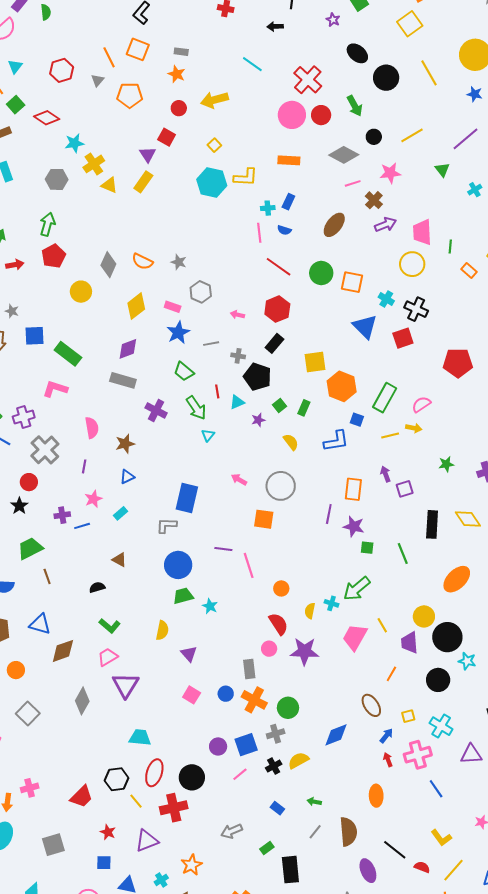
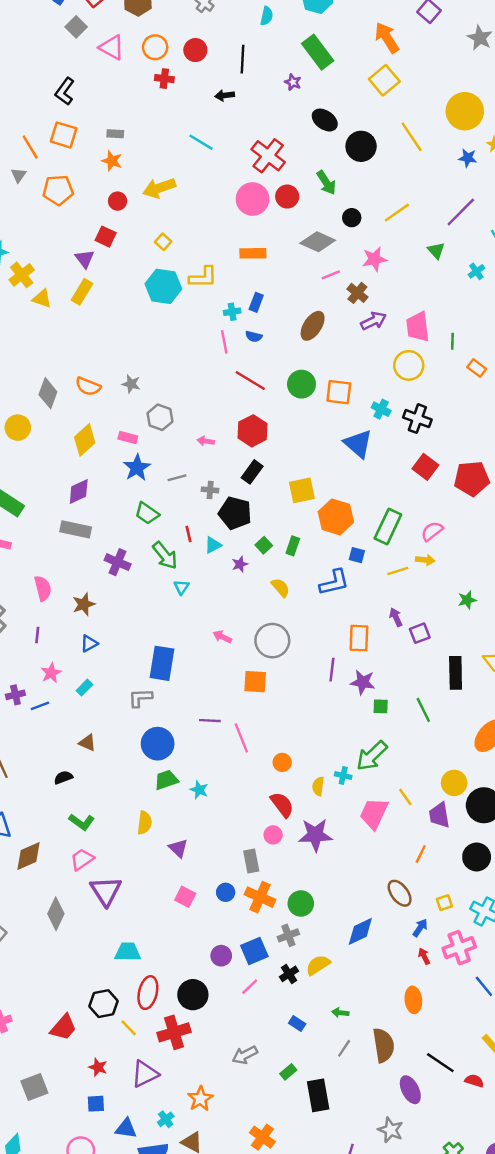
red square: (403, 338) -> (425, 467), moved, turned -30

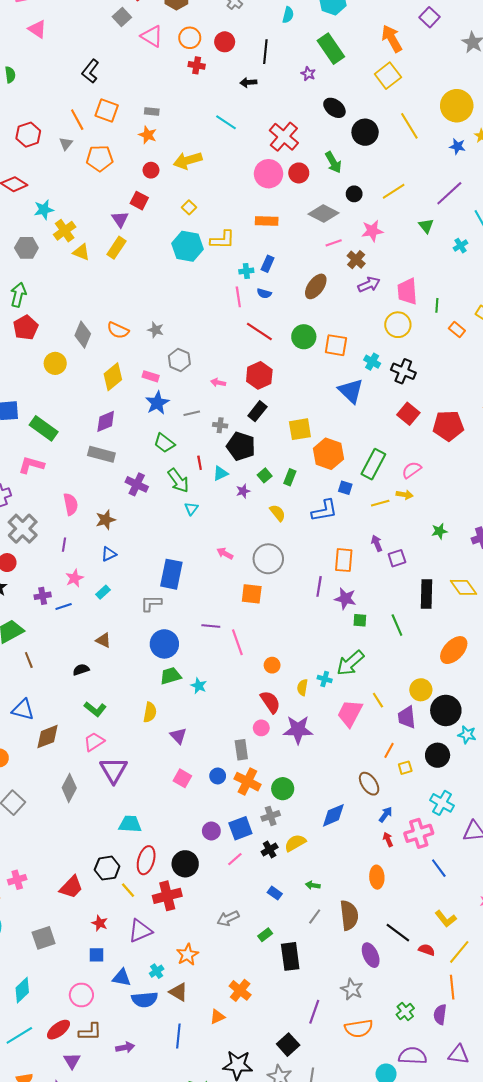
black L-shape: (65, 91) -> (90, 71), moved
yellow square: (444, 903) -> (405, 768), moved

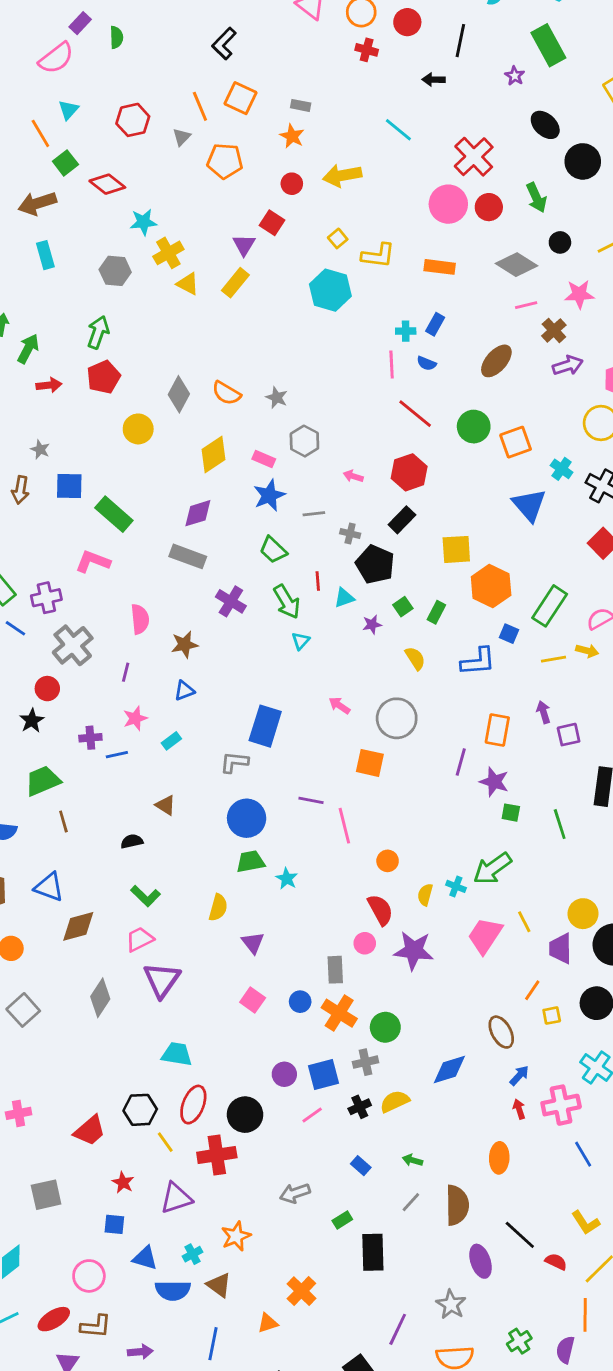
yellow L-shape: (222, 240) -> (378, 255), moved
orange square: (336, 345) -> (516, 442), turned -35

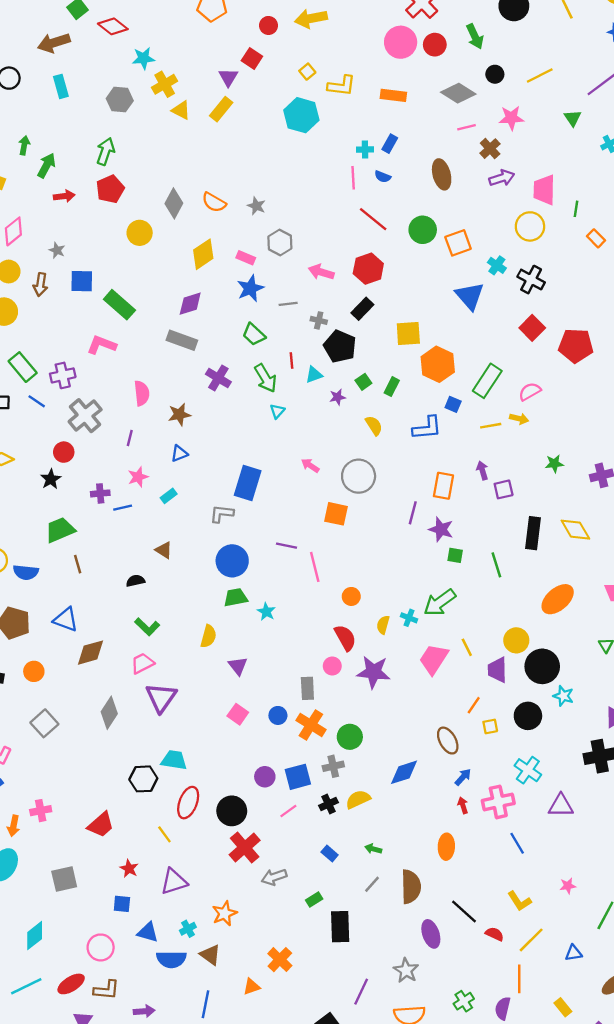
brown ellipse: (496, 361) -> (442, 174), turned -56
pink arrow: (353, 476) -> (321, 272), size x1.5
black hexagon: (140, 1110) -> (143, 779), moved
red cross: (217, 1155) -> (245, 847), moved, turned -32

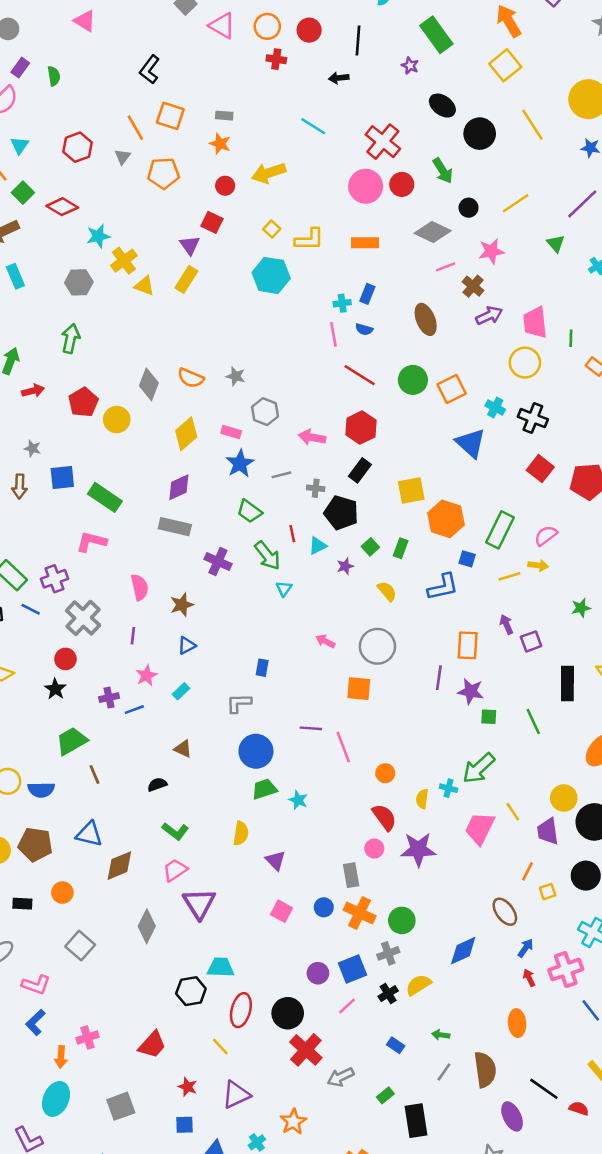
red pentagon: (110, 189) -> (83, 402), moved
blue rectangle: (248, 483) -> (262, 668), size x0.5

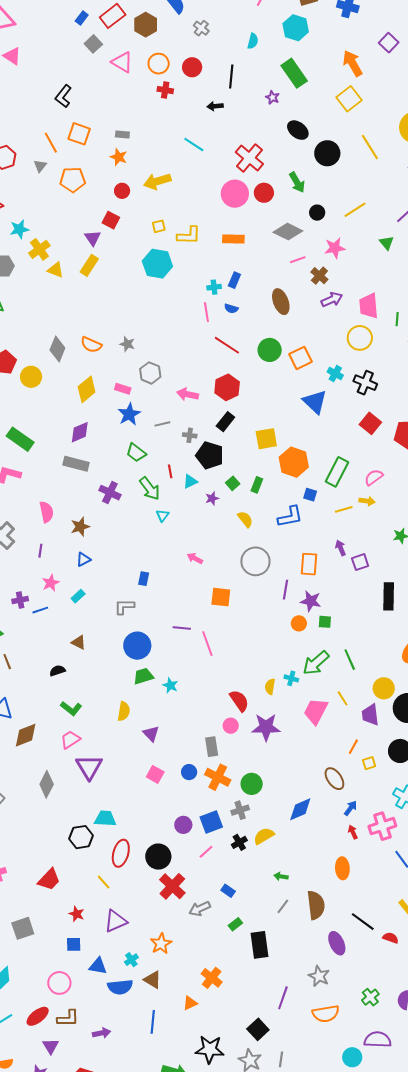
yellow square: (272, 229) -> (159, 226), turned 32
gray circle: (377, 646) -> (255, 561), moved
green line: (533, 721) -> (350, 660), moved
orange circle: (385, 773) -> (299, 623), moved
blue rectangle: (396, 1045) -> (228, 891), moved

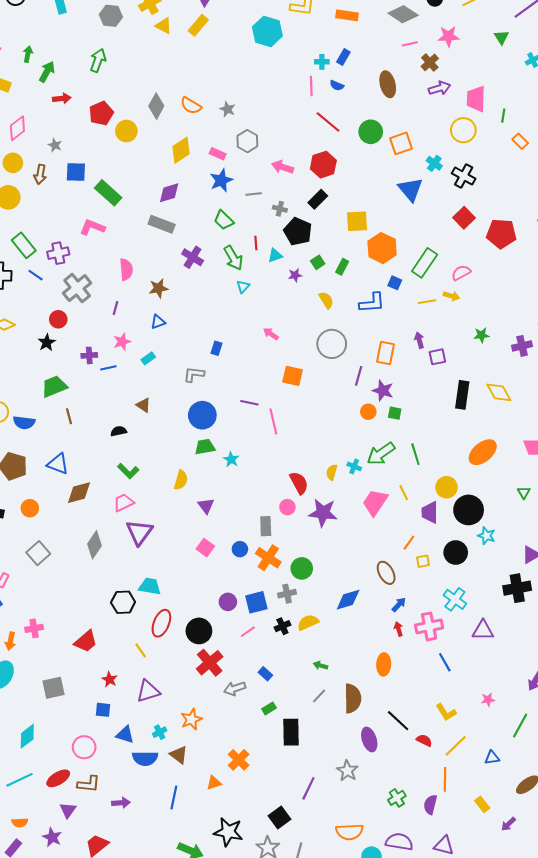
orange semicircle: (326, 1014) -> (349, 832), moved

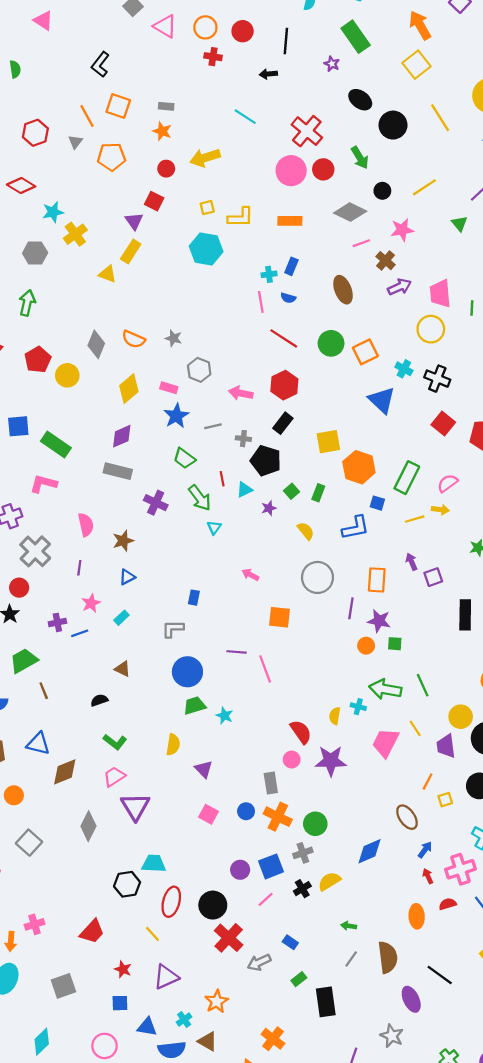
yellow triangle: (164, 26) -> (108, 274), moved
green arrow: (381, 454) -> (385, 689), turned 52
red semicircle: (424, 740) -> (448, 904), moved, turned -35

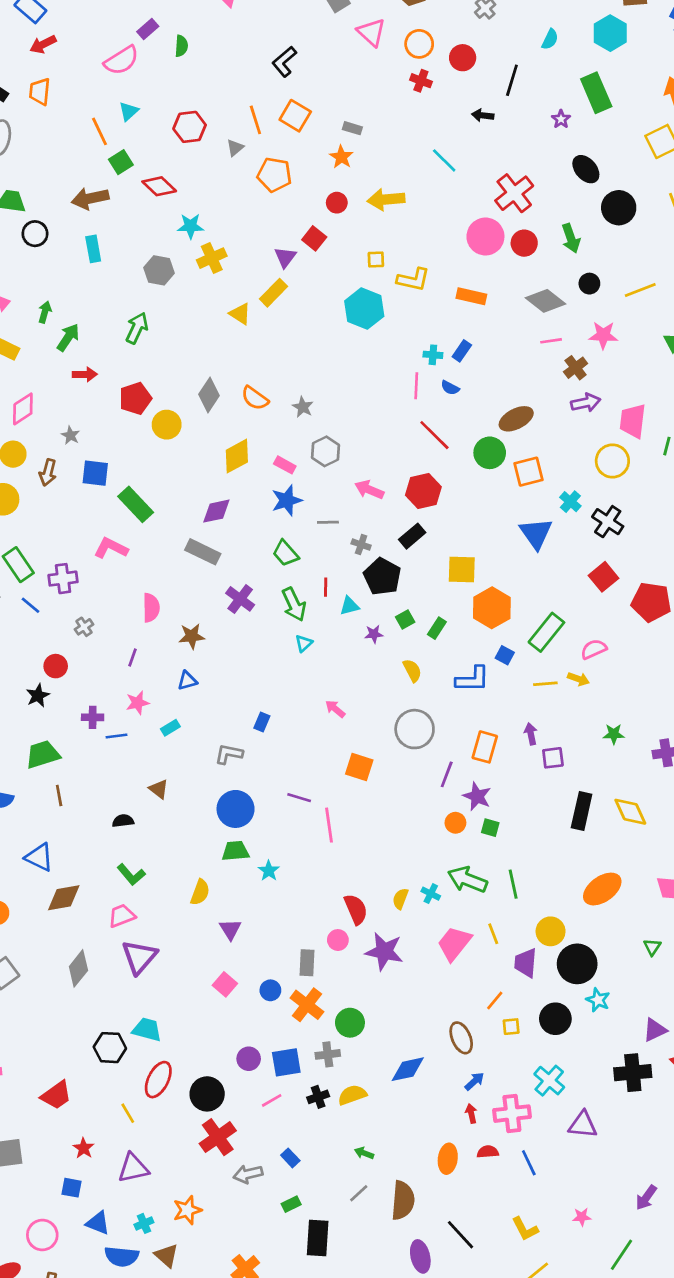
brown ellipse: (343, 290) -> (516, 419), moved, turned 72
gray cross: (35, 551) -> (84, 627), size x0.5

